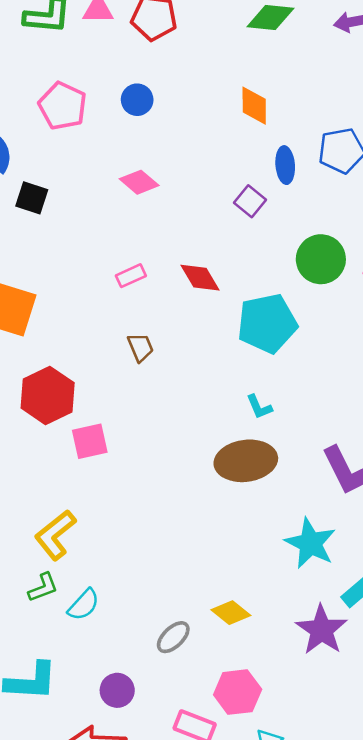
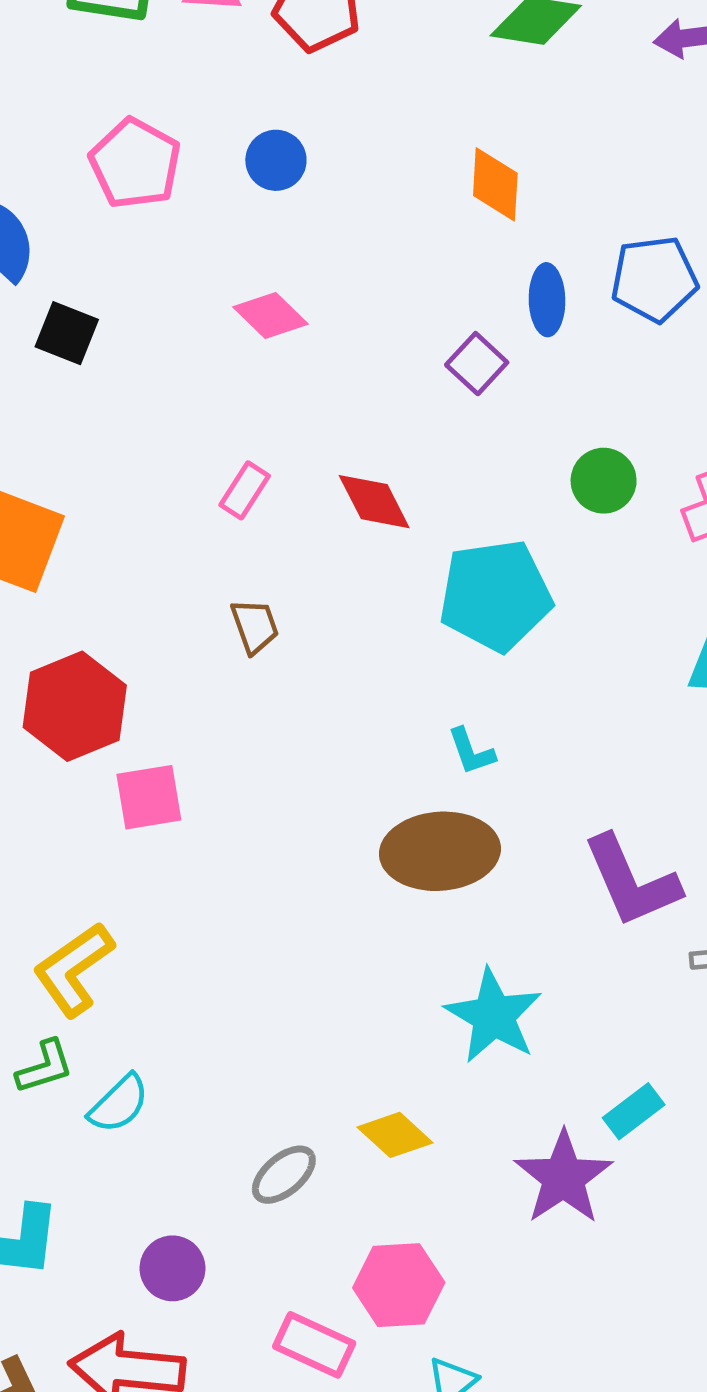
green circle: (321, 259) -> (604, 481), size x0.7
pink rectangle: (131, 276) -> (245, 490), turned -36
cyan star: (310, 543) -> (494, 1016), moved

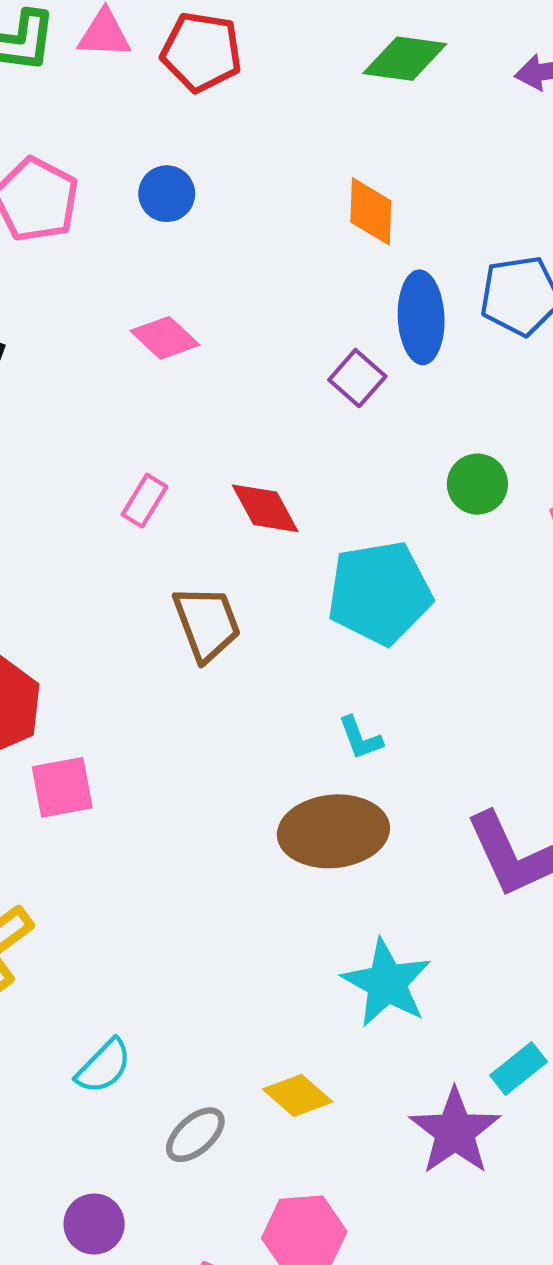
blue ellipse: (547, 300) -> (421, 317), size x1.4
brown trapezoid: (255, 626) -> (207, 623), moved, size x1.5
cyan semicircle: (119, 1104) -> (104, 1066), moved

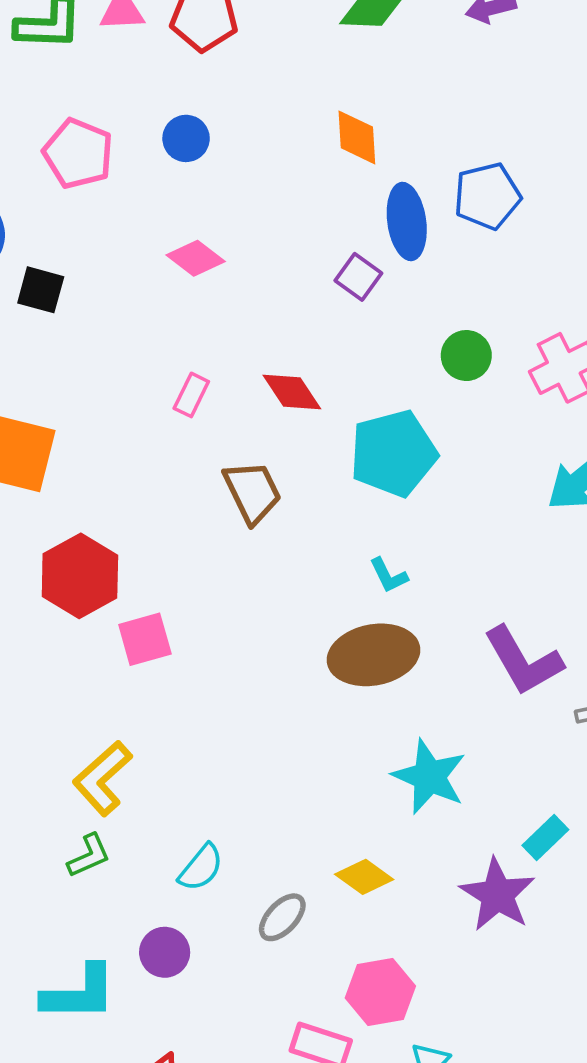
purple circle: (94, 1224) -> (165, 952), moved

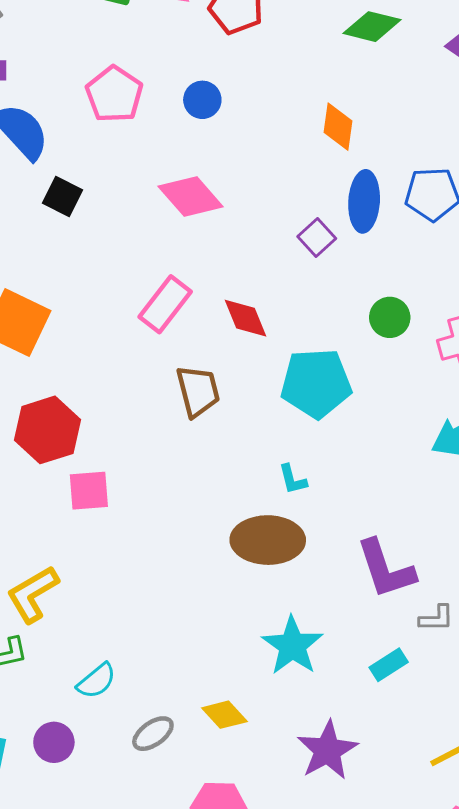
pink diamond: (196, 258) -> (191, 196), size x1.4
pink rectangle: (191, 395) -> (165, 304), size x1.6
cyan rectangle: (545, 838) -> (389, 665), moved

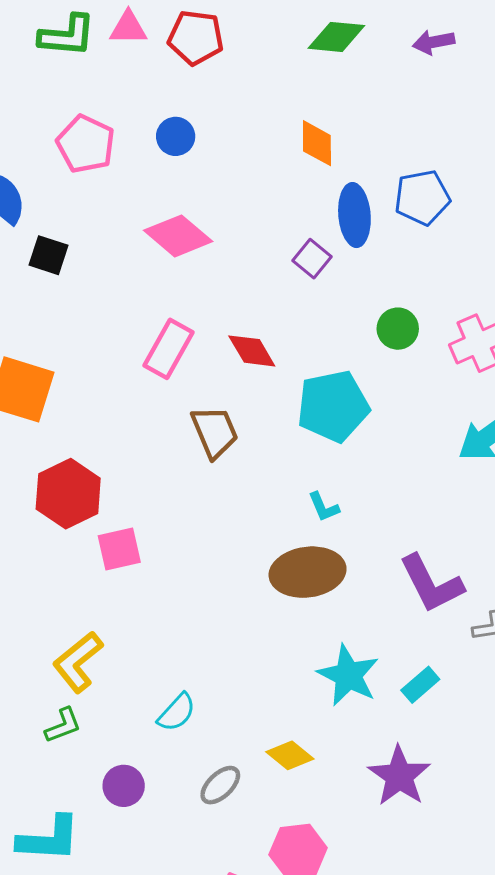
cyan rectangle: (389, 665) -> (420, 685), moved
cyan semicircle: (96, 681) -> (177, 712), moved
purple circle: (54, 742) -> (124, 786), moved

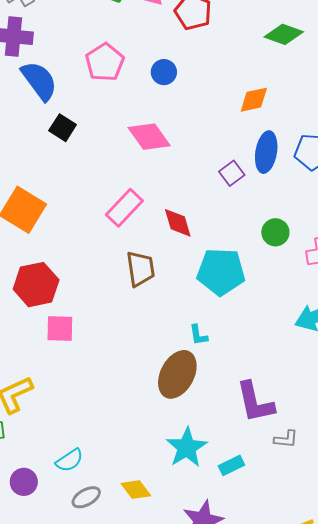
orange diamond: (317, 143) -> (254, 100), turned 64
brown ellipse: (308, 572) -> (177, 374), turned -69
cyan semicircle: (177, 712) -> (69, 460), moved

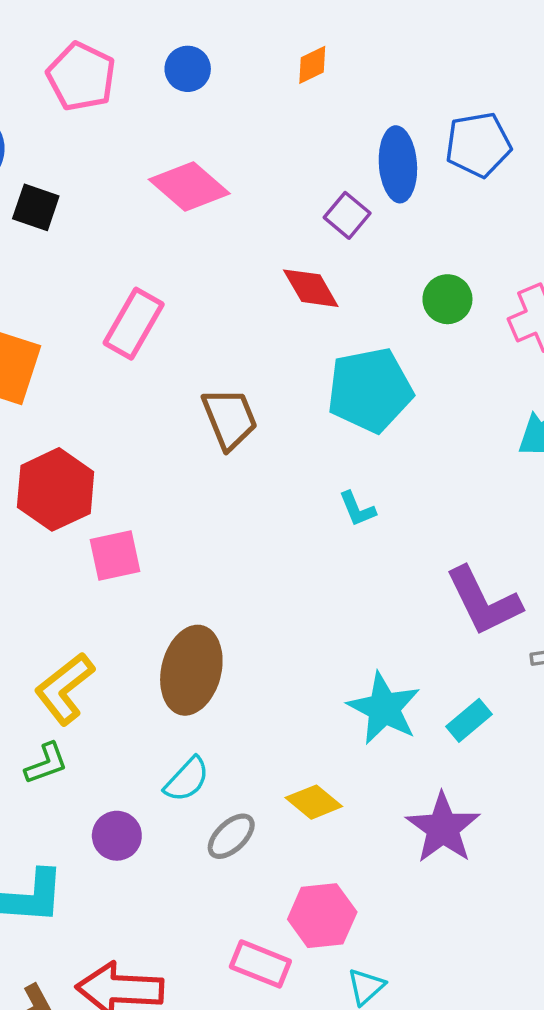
orange diamond: (254, 100) -> (312, 65), moved, size x0.7
pink rectangle: (124, 208) -> (134, 324), moved
red diamond: (178, 223) -> (311, 288), moved
brown ellipse: (177, 374) -> (191, 670), moved

